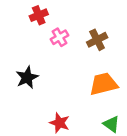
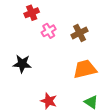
black star: (27, 77) -> (22, 64), turned 30

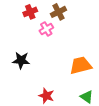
brown cross: (80, 33) -> (58, 12), moved

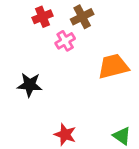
orange trapezoid: (81, 65) -> (113, 66), moved

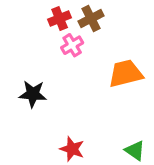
red cross: (42, 17) -> (60, 18), moved

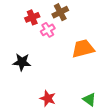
red cross: (60, 18) -> (32, 17), moved

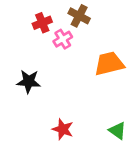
brown cross: (60, 12) -> (79, 16), turned -35

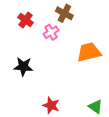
red cross: (42, 23) -> (26, 20), moved, turned -32

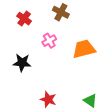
pink cross: (51, 32) -> (49, 41), moved

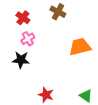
pink cross: (49, 41) -> (28, 39), moved

